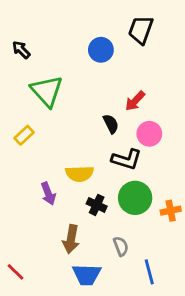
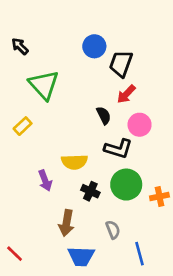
black trapezoid: (141, 30) -> (121, 64), moved

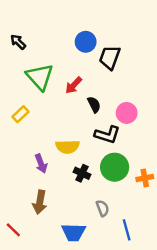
red arrow: (126, 94) -> (74, 85), moved
brown arrow: (66, 223) -> (40, 202), moved

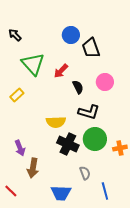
black trapezoid: (110, 57) -> (91, 48), turned -40
pink circle: (127, 113) -> (105, 82), moved
purple arrow: (41, 164) -> (20, 148), moved
black cross: (82, 173) -> (68, 144), size x1.5

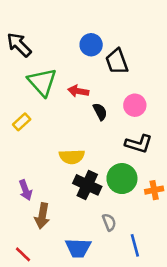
black arrow: (15, 35) -> (19, 45), size x1.5
red arrow: (61, 71) -> (78, 91), turned 56
black L-shape: (89, 112) -> (139, 144), moved
red line: (11, 191) -> (23, 254), moved

